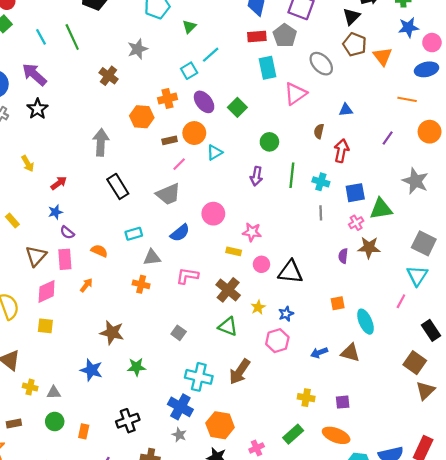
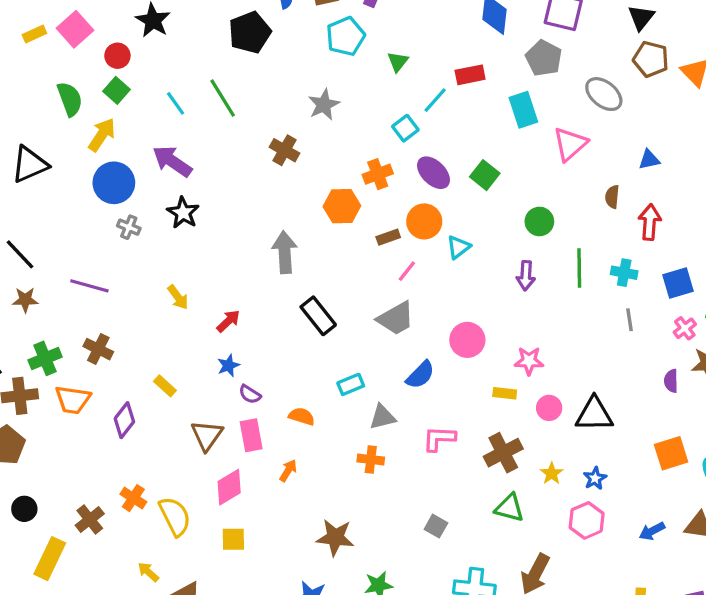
red rectangle: (257, 37) -> (470, 75), moved
brown cross: (228, 290) -> (503, 453), turned 30
orange square: (338, 303) -> (671, 453), size x1.5

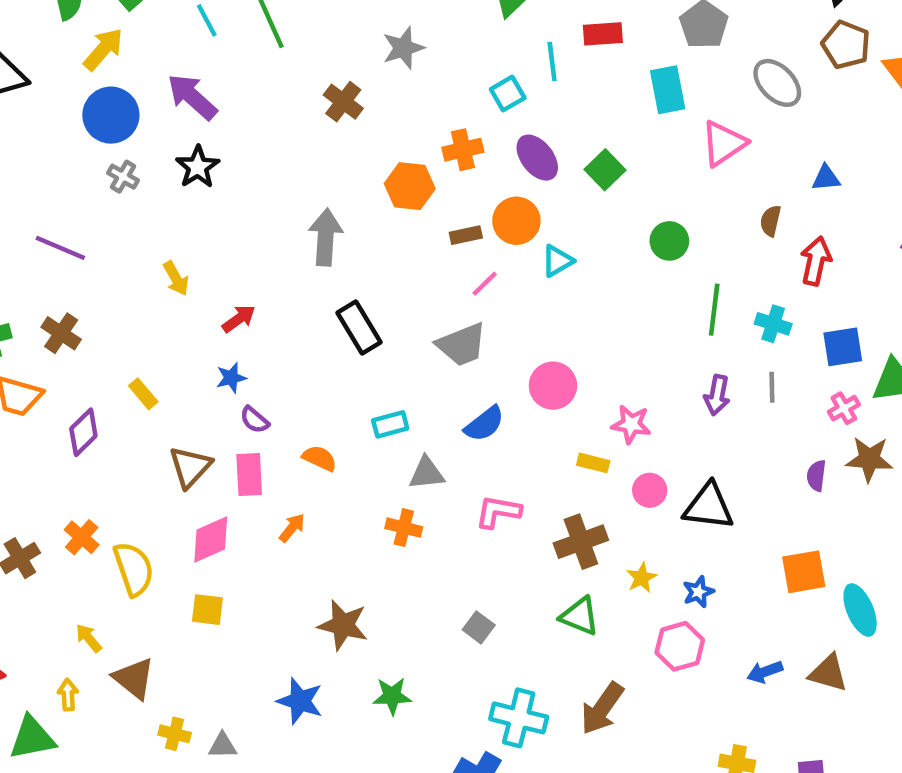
cyan line: (435, 100) -> (552, 61), turned -56
purple arrow: (526, 276) -> (717, 395), moved

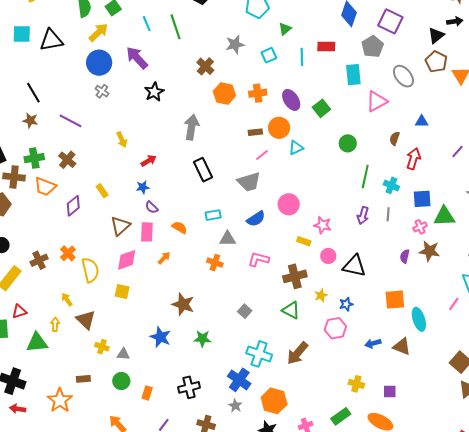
cyan square: (508, 94) -> (269, 55), moved
black star: (198, 167) -> (154, 92), moved
orange hexagon: (410, 186) -> (224, 94), moved

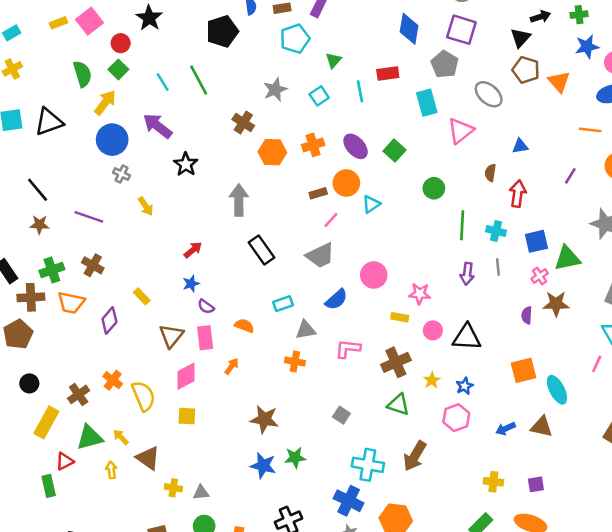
yellow arrow: (122, 140) -> (146, 206), moved
blue star: (160, 337) -> (263, 465), moved
green triangle: (37, 343) -> (90, 437), moved

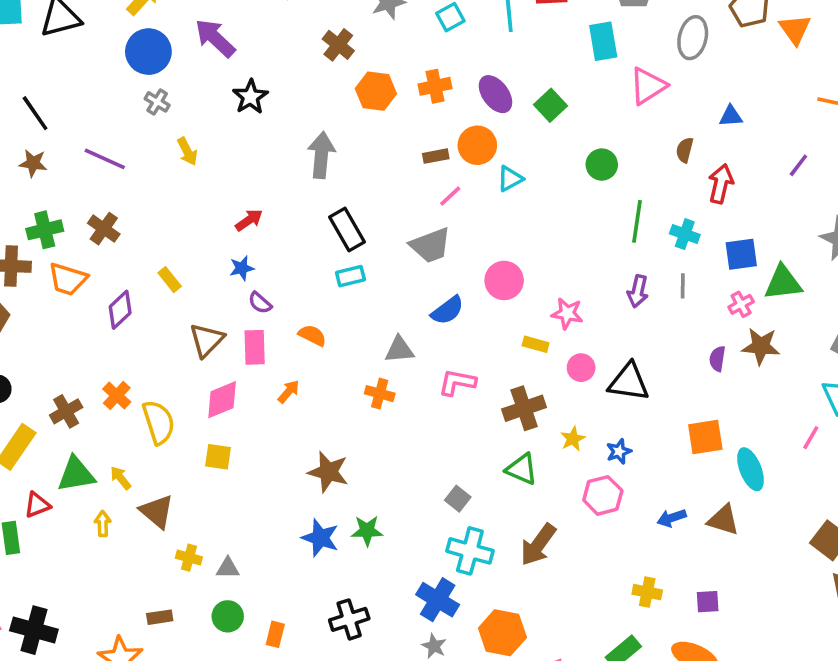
gray ellipse: (489, 94) -> (693, 38), turned 56
cyan rectangle: (283, 304) -> (350, 276), moved
gray square: (341, 415) -> (458, 499), moved

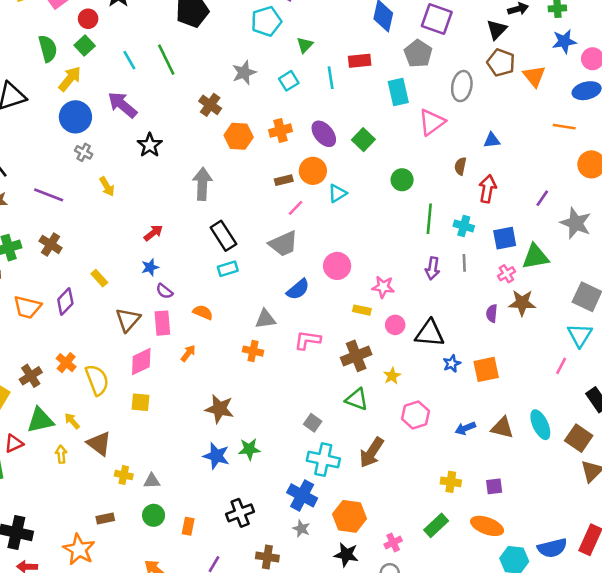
purple line: (798, 165) -> (542, 198), moved
orange trapezoid: (68, 279) -> (27, 307), moved
blue star: (619, 451) -> (452, 364), moved
cyan ellipse: (750, 469) -> (540, 425), moved

